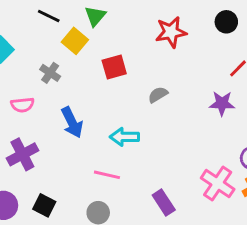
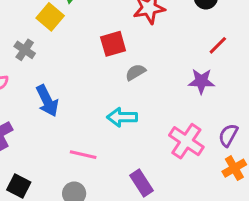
red square: (114, 67) -> (113, 44), moved
cyan arrow: (124, 137) -> (122, 117), moved
pink cross: (218, 184) -> (186, 141), moved

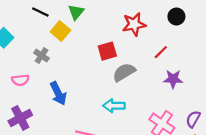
red line: (218, 45) -> (161, 52), moved
gray semicircle: (135, 72) -> (124, 72), size x1.5

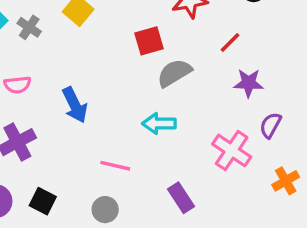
gray cross: (41, 56) -> (29, 27), moved
purple semicircle: (193, 119) -> (270, 125), moved

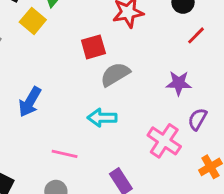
red line: (230, 43) -> (196, 35), moved
blue arrow: (75, 105) -> (30, 102), turned 56

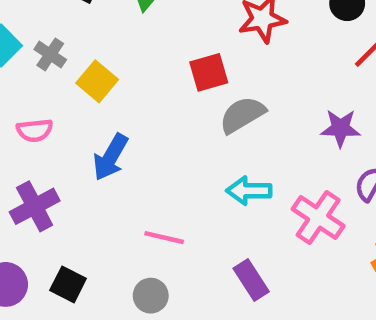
yellow square: (33, 21) -> (97, 81), moved
cyan arrow: (102, 118) -> (249, 191), moved

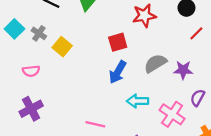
gray semicircle: (242, 115) -> (155, 63), moved
blue arrow: (111, 157) -> (118, 72), moved

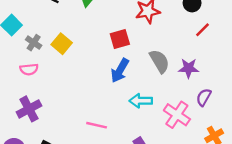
gray cross: (39, 33) -> (34, 43), moved
gray semicircle: (155, 63) -> (159, 61), turned 90

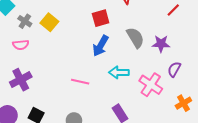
pink line: (97, 125) -> (80, 82), moved

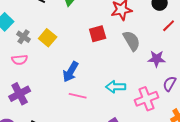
gray semicircle: (135, 38) -> (132, 41), moved
blue arrow: (101, 46) -> (71, 72), moved
pink cross: (151, 85) -> (147, 99), turned 35

